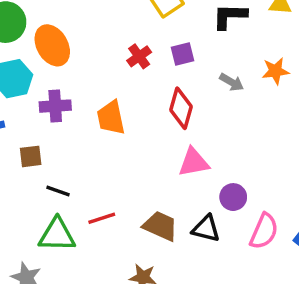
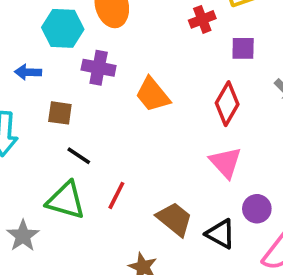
red cross: (139, 56) -> (202, 19), moved
orange trapezoid: (111, 118) -> (153, 95), turned -42
pink triangle: (194, 162) -> (226, 162), turned 44
red line: (102, 218) -> (116, 195), turned -60

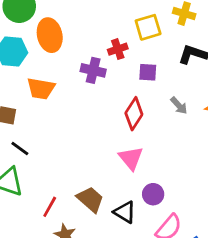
purple cross: (99, 68) -> (93, 70), moved
orange trapezoid: (153, 95) -> (41, 89), moved, turned -44
red line: (116, 195) -> (50, 207), moved

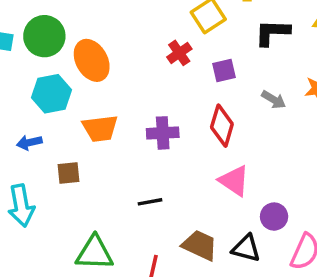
purple cross: (93, 70) -> (163, 133), moved
black line: (20, 148) -> (150, 202), moved, turned -30

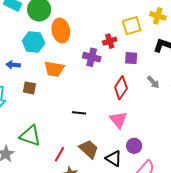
purple cross: (163, 133) -> (92, 57), moved
black line: (150, 202) -> (79, 113), moved

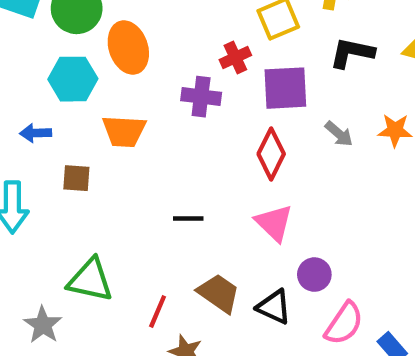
purple square: (131, 58) -> (285, 88), size x1.6

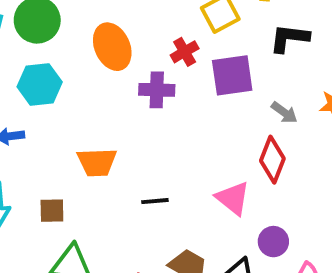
orange ellipse: (128, 48) -> (112, 47), moved
orange trapezoid: (124, 131) -> (97, 162), moved
red diamond: (271, 154) -> (272, 160), moved
brown square: (76, 178) -> (52, 211), moved

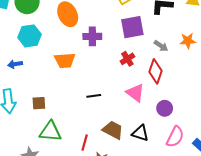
red cross: (185, 52) -> (127, 59), moved
orange trapezoid: (97, 162) -> (65, 60), moved
purple circle: (273, 242) -> (165, 108), moved

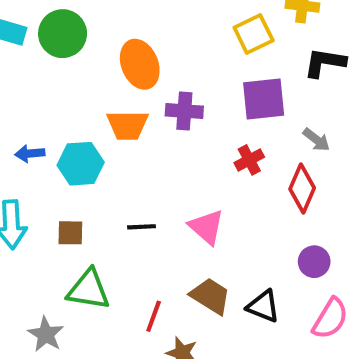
cyan hexagon: (30, 36) -> (81, 164), moved
orange trapezoid: (65, 60) -> (127, 125), moved
pink triangle: (135, 93) -> (207, 227), moved
black line: (94, 96) -> (141, 227), moved

